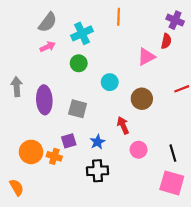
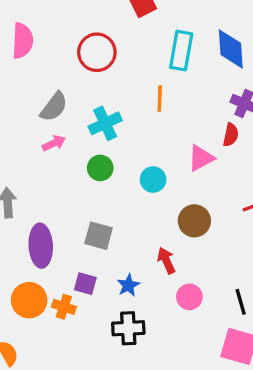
cyan circle: (110, 82) -> (153, 180), moved
purple ellipse: (44, 100) -> (41, 246), moved
purple square: (69, 141) -> (85, 284), turned 32

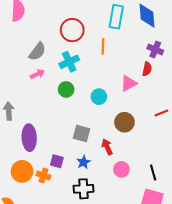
red circle: (97, 52) -> (72, 30), moved
gray square: (99, 236) -> (81, 134), moved

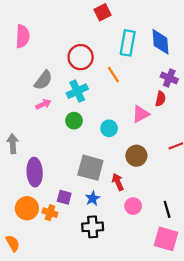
orange line: (103, 46) -> (113, 75), turned -35
gray square: (81, 134) -> (90, 168), size x1.4

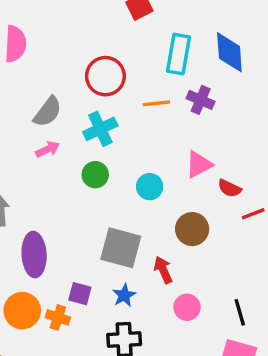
orange line: (113, 75) -> (156, 103), turned -63
purple cross: (169, 78) -> (201, 100), moved
red semicircle: (160, 99) -> (229, 188), moved, turned 104

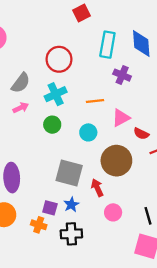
orange line: (156, 103) -> (95, 101), moved
brown circle: (192, 229) -> (116, 161), size x1.4
purple square: (80, 294) -> (50, 208), moved
orange cross: (58, 317) -> (39, 225), moved

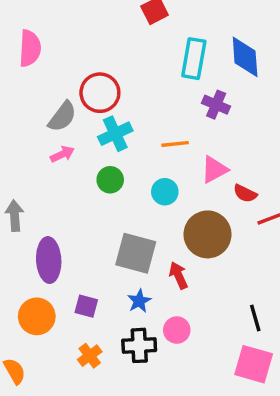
red circle: (59, 59) -> (100, 93), moved
purple square: (50, 208) -> (86, 306), moved
pink circle: (113, 212) -> (177, 330), moved
orange cross: (39, 225) -> (90, 356), moved, turned 35

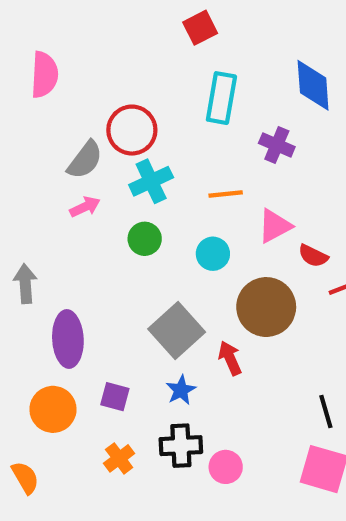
cyan rectangle: (194, 59) -> (221, 98), moved
gray square: (136, 253) -> (177, 330), turned 33
pink circle: (177, 330) -> (226, 467), moved

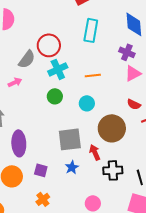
purple cross: (277, 145) -> (127, 52), moved
pink arrow: (85, 207) -> (15, 82), moved
pink triangle: (275, 226) -> (133, 73), moved
gray square: (177, 330) -> (70, 139), turned 35
black cross: (181, 446) -> (113, 170), moved

